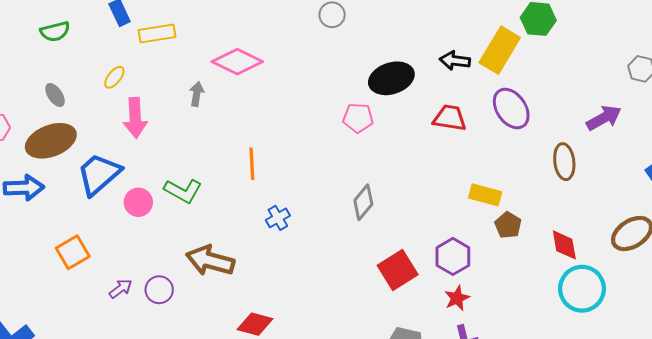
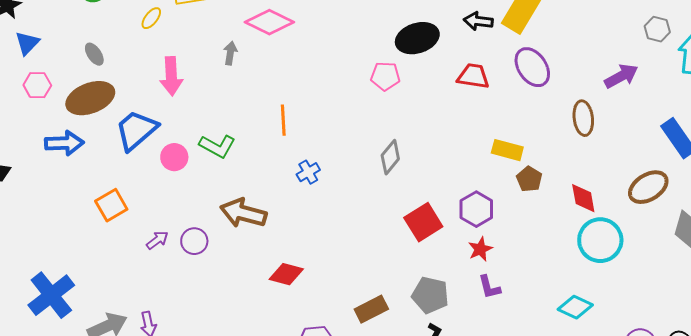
yellow ellipse: (114, 77) -> (151, 18), moved

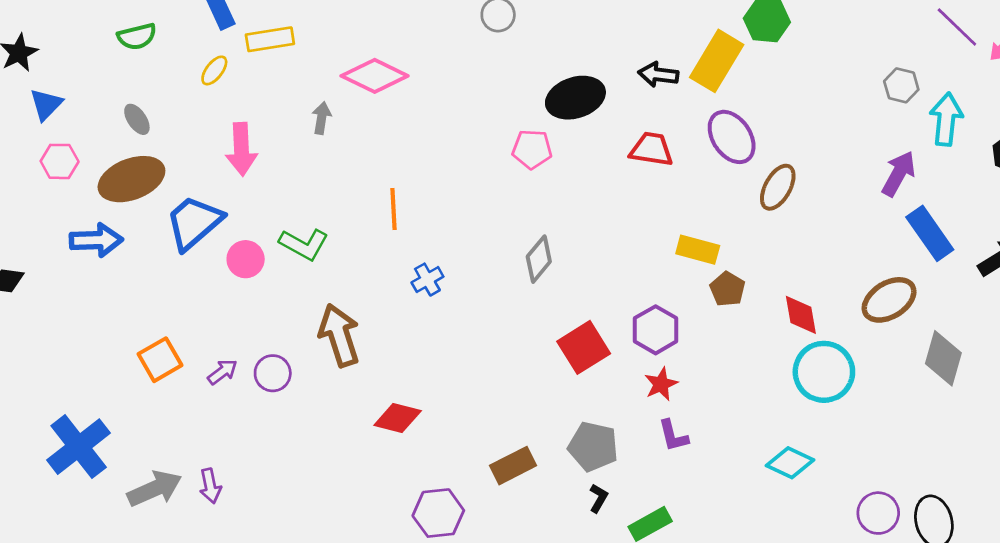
purple arrow: (621, 76) -> (899, 174), moved, turned -32
brown ellipse: (583, 118) -> (778, 187), moved, turned 36
orange square: (111, 205) -> (160, 360), moved
brown arrow: (243, 213) -> (339, 335), turned 57

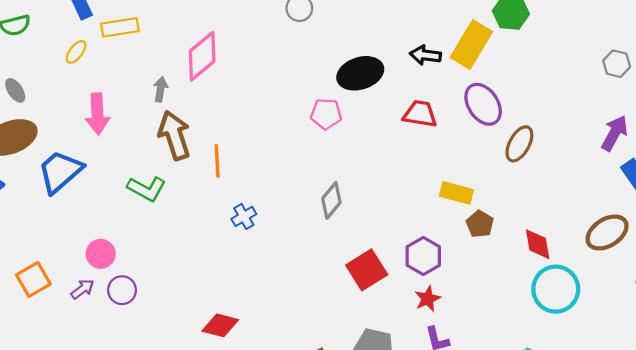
pink diamond: (375, 76) -> (202, 56), turned -66
pink circle: (246, 259) -> (101, 254), moved
brown arrow: (339, 335) -> (174, 135), moved

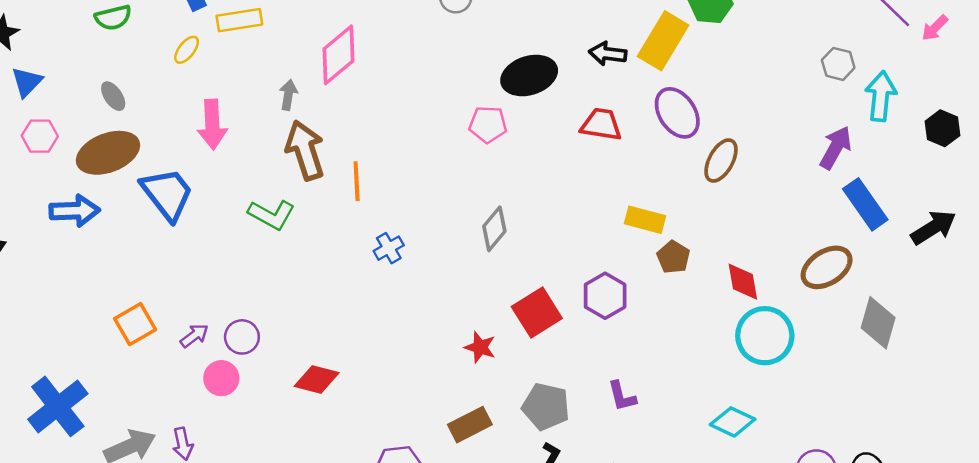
blue trapezoid: (60, 172) -> (167, 194), turned 93
pink circle: (101, 254) -> (221, 378), moved
red star: (428, 299) -> (480, 347), moved, turned -30
red diamond: (220, 325) -> (317, 379), moved

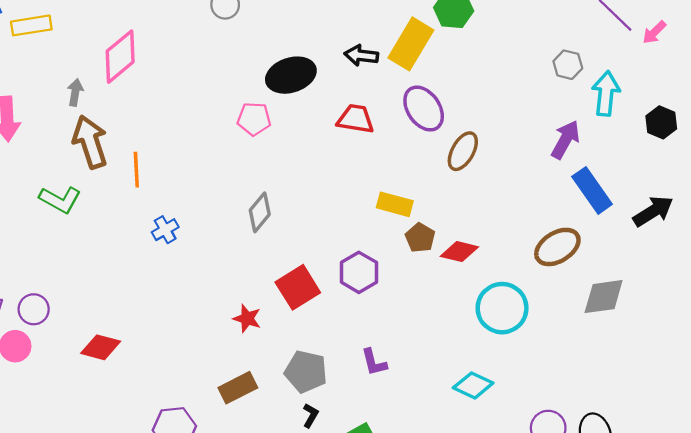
red diamond: (743, 282) -> (459, 252), moved, turned -66
gray diamond: (878, 323) -> (604, 297), turned 66

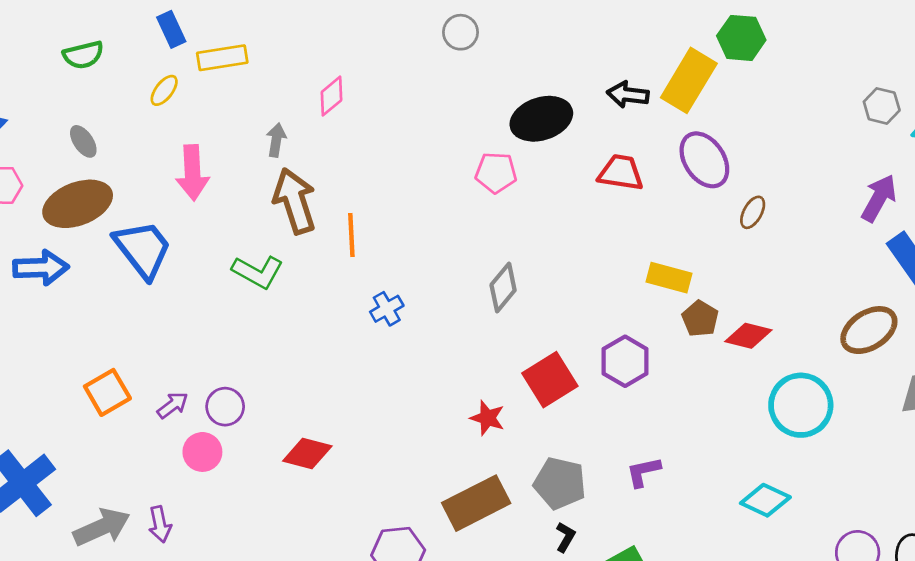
pink diamond: (120, 57) -> (331, 96), size x0.6
brown ellipse: (463, 151) -> (753, 212), size x0.7
purple L-shape: (374, 362) -> (643, 472), turned 92
brown rectangle: (238, 388) -> (476, 503), size x1.4

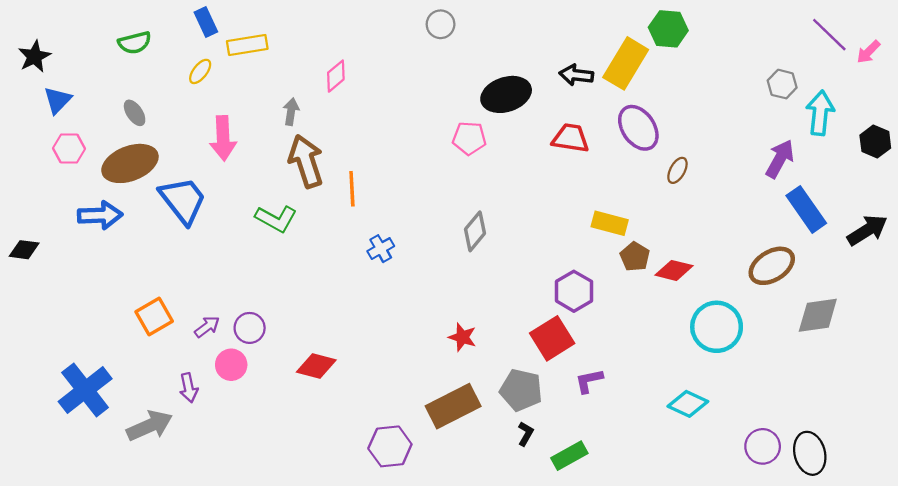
red square: (550, 380) -> (552, 338), moved
purple arrow: (160, 524) -> (189, 388), moved

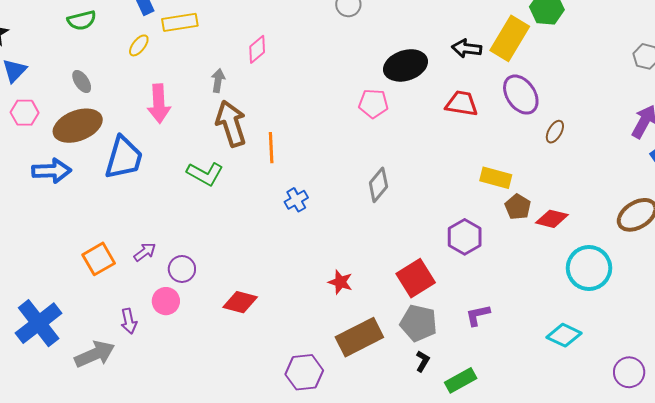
blue trapezoid: (183, 200) -> (124, 158), turned 54
purple arrow: (207, 327) -> (145, 252), moved
red star: (462, 337) -> (340, 282), moved
red square: (552, 338) -> (416, 278), moved

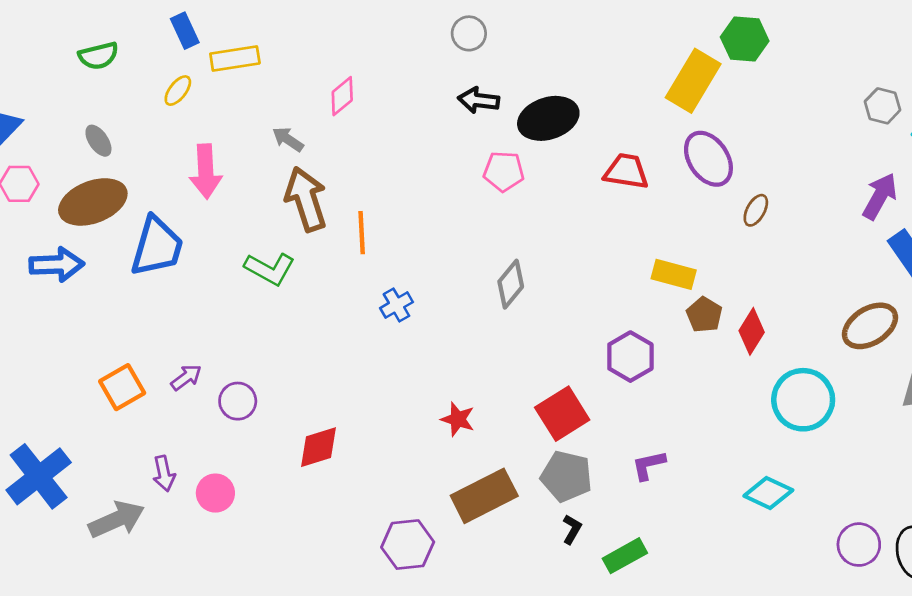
black arrow: (467, 48) -> (479, 100), moved
gray arrow: (218, 81) -> (288, 139), turned -65
red diamond: (552, 219) -> (752, 331), turned -72
pink circle: (166, 301) -> (215, 493), moved
red diamond: (240, 302) -> (318, 447), turned -32

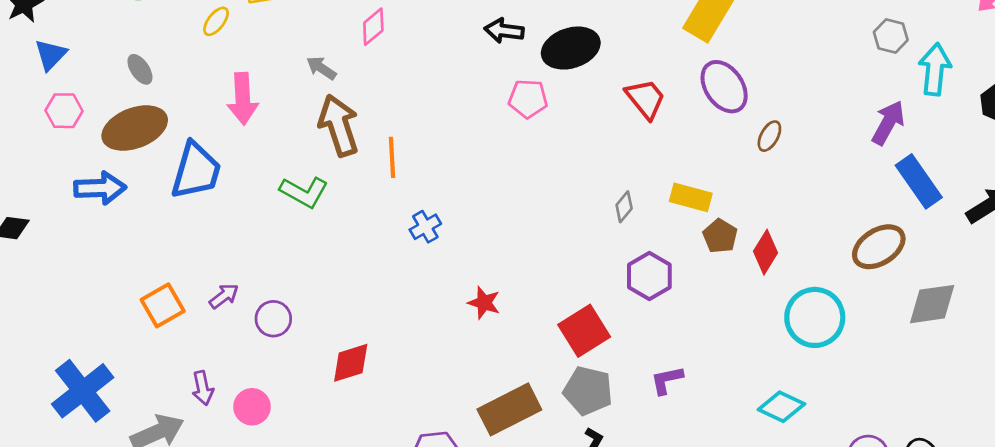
red trapezoid: (626, 171) -> (645, 99), turned 42
gray diamond: (511, 284) -> (624, 207), moved, size x0.7
red star: (458, 419) -> (484, 303), moved

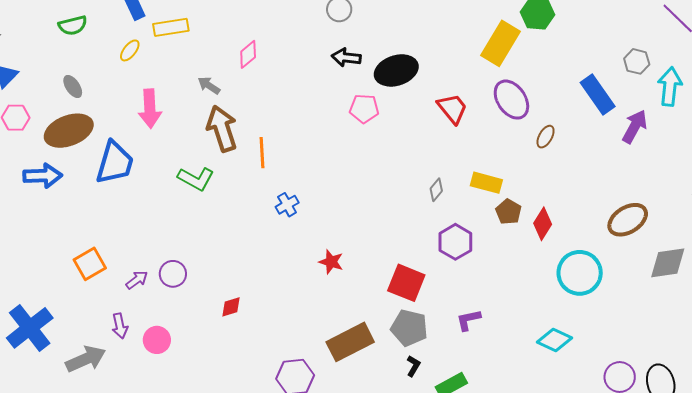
blue rectangle: (919, 181) -> (598, 95), moved
purple arrow: (224, 296) -> (137, 280), moved
red square: (584, 331) -> (406, 283), turned -36
red diamond: (351, 363) -> (231, 307), size x0.7

